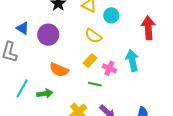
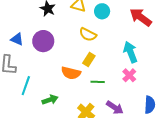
red arrow: (148, 28) -> (141, 17), turned -40
pink cross: (109, 68) -> (129, 75), moved, turned 32
orange semicircle: (59, 70) -> (71, 73), moved
cyan line: (22, 88) -> (26, 86), moved

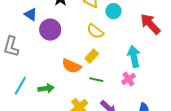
blue triangle: (17, 39) -> (31, 14), moved
cyan line: (26, 86) -> (20, 86), moved

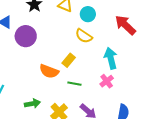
yellow semicircle: (95, 31) -> (84, 36), moved
green arrow: (46, 88) -> (32, 104), moved

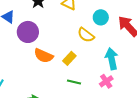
cyan circle: (88, 14) -> (101, 17), moved
orange semicircle: (49, 71) -> (44, 56), moved

